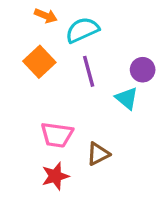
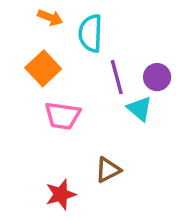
cyan semicircle: (82, 30) -> (90, 33), turned -64
purple line: (89, 71) -> (117, 77), moved
pink trapezoid: (57, 135) -> (62, 116), moved

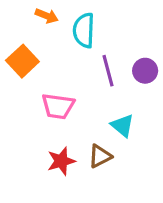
orange square: (43, 68) -> (22, 61), moved
cyan triangle: (140, 109) -> (123, 126), moved
red star: (61, 194) -> (61, 161), moved

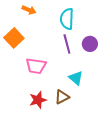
cyan semicircle: (84, 30) -> (67, 19), moved

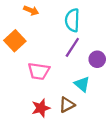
purple line: (67, 44) -> (72, 47), turned 48
purple circle: (90, 44) -> (97, 59), moved

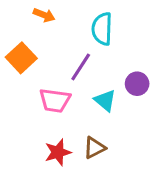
purple line: (72, 47) -> (81, 67), moved
cyan triangle: (82, 84) -> (105, 100), moved

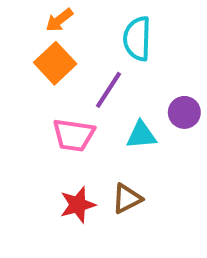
orange arrow: (44, 15) -> (59, 20), turned 120
orange square: (21, 58) -> (55, 63), moved
cyan triangle: (105, 100) -> (141, 135), turned -45

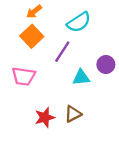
cyan semicircle: (137, 39) -> (79, 22), turned -125
pink trapezoid: (74, 135) -> (24, 76), moved

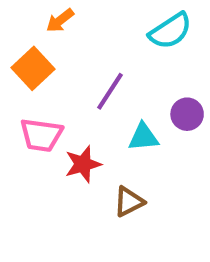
cyan semicircle: (79, 22) -> (170, 31), moved
orange square: (32, 36) -> (33, 68), moved
red star: (45, 117) -> (83, 164), moved

